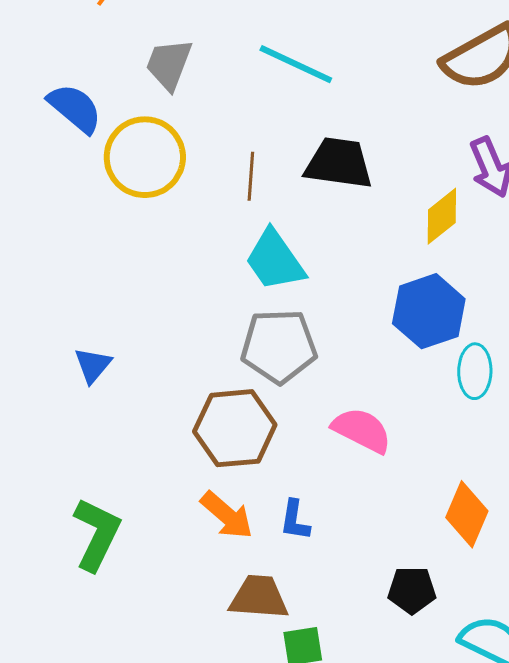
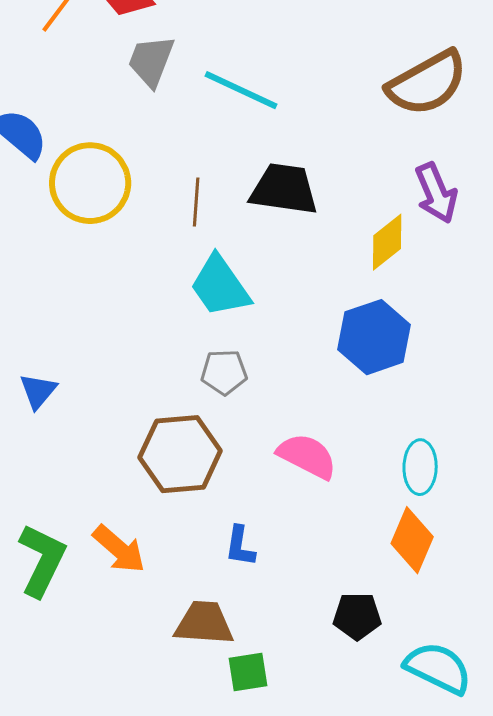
gray trapezoid: (169, 64) -> (151, 61), moved
gray pentagon: (279, 346) -> (224, 372), size x0.6
cyan ellipse: (475, 371) -> (420, 467), moved
orange arrow: (227, 515) -> (119, 549), moved

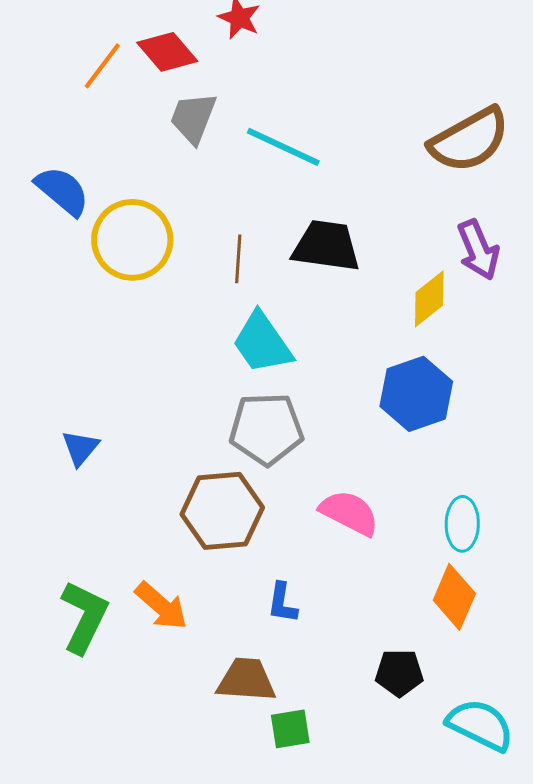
gray pentagon: (224, 372) -> (266, 429), size x1.6

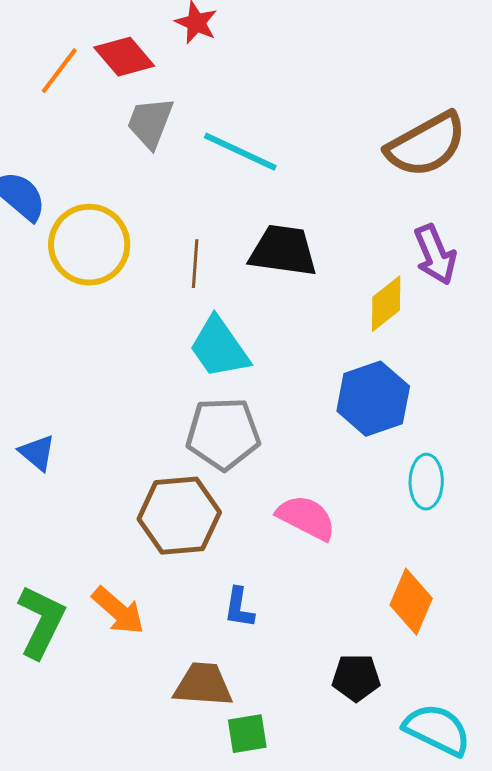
blue triangle: (80, 448) -> (37, 453), turned -30
cyan ellipse: (462, 524) -> (426, 482), moved

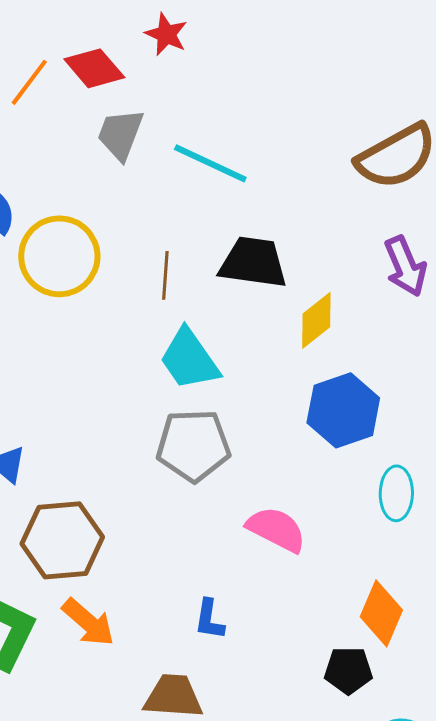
yellow diamond: (386, 304) -> (316, 320), moved
brown hexagon: (179, 516) -> (62, 540), moved
black pentagon: (356, 678) -> (348, 670), moved

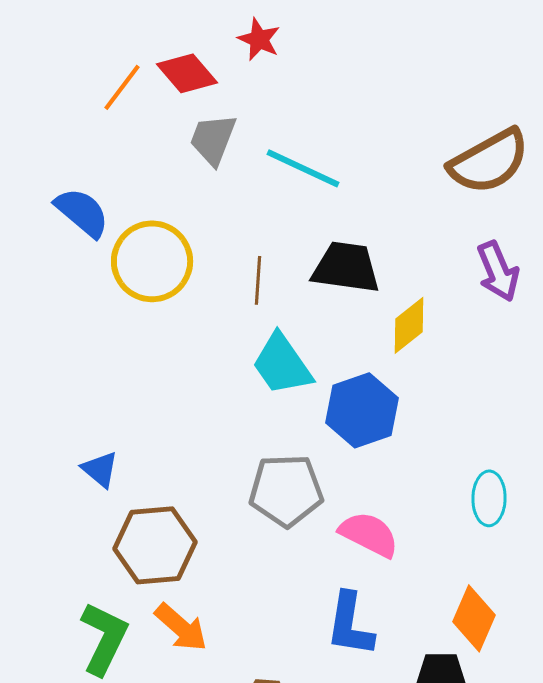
blue hexagon: (343, 410) -> (362, 410), moved
gray pentagon: (193, 445) -> (286, 490), moved
blue L-shape: (209, 619) -> (350, 624), moved, size x1.6

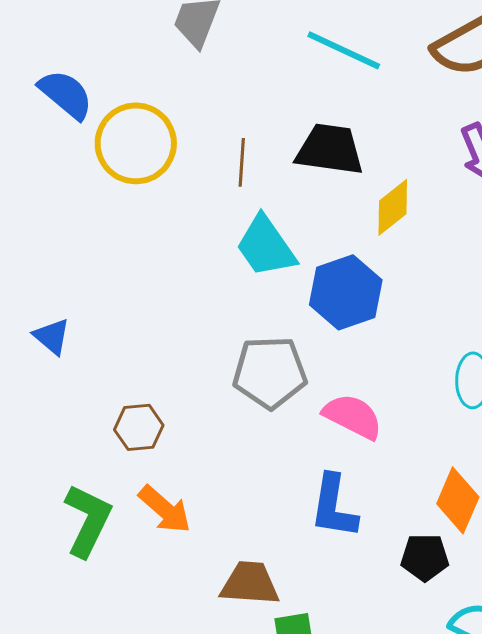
cyan line: (303, 168) -> (344, 50), moved
blue triangle: (100, 469) -> (52, 336), moved
brown hexagon: (155, 545) -> (139, 427), size x0.6

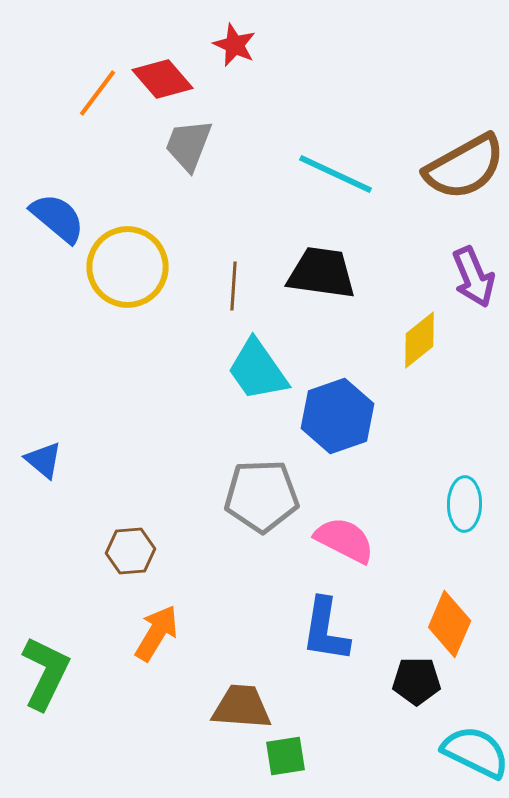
yellow diamond: (393, 207) -> (420, 340), moved
orange arrow: (165, 509) -> (157, 633), turned -100
green L-shape: (88, 520) -> (46, 673), moved

